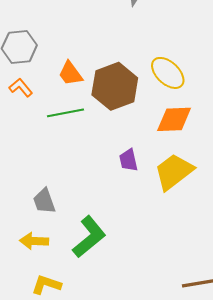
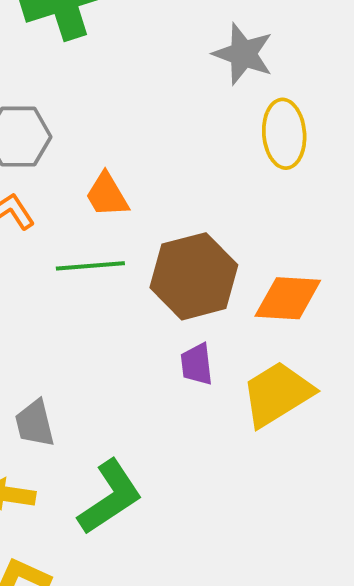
yellow ellipse: (168, 73) -> (284, 134), moved, turned 36
brown hexagon: (115, 86) -> (194, 276), moved

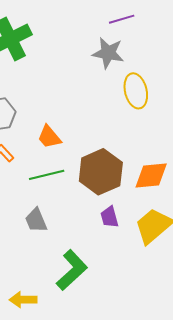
gray trapezoid: (35, 423) -> (36, 220), moved
green L-shape: (110, 497) -> (72, 270), moved

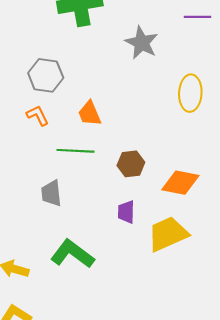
gray star: (108, 53) -> (142, 43), moved
brown hexagon: (101, 172) -> (131, 164), size x0.6
green L-shape: (72, 270) -> (72, 254), turned -117

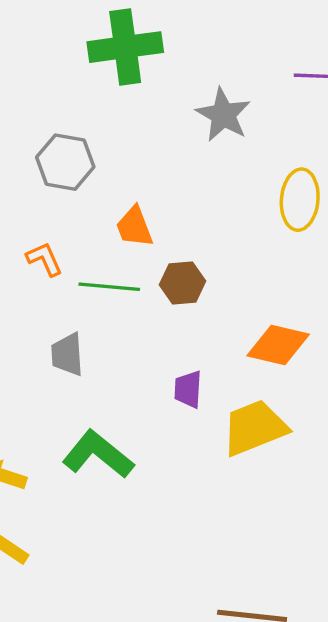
orange L-shape: (38, 116) -> (44, 259), moved
brown hexagon: (131, 164) -> (183, 283), moved

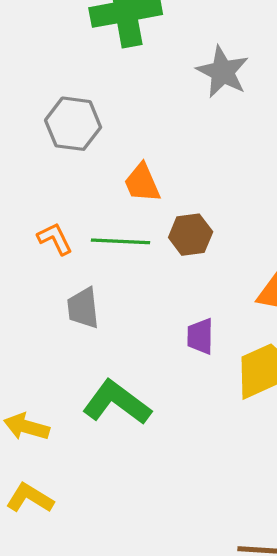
orange L-shape: (44, 259) -> (55, 239), moved

